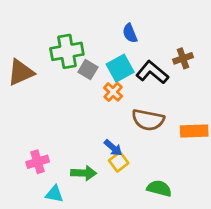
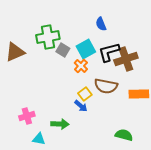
blue semicircle: (130, 33) -> (101, 24), moved
brown cross: (183, 58) -> (126, 59), moved, size x1.6
black L-shape: (152, 72) -> (109, 52), turned -55
yellow square: (119, 162) -> (85, 94), moved
green semicircle: (159, 188) -> (124, 135), moved

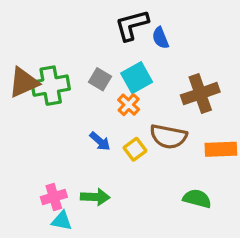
green cross: (48, 37) -> (51, 86), moved
black L-shape: (109, 52) -> (132, 25), moved
blue arrow: (81, 106) -> (100, 141), moved
pink cross: (27, 116) -> (54, 197), moved
green semicircle: (124, 135) -> (197, 199), moved

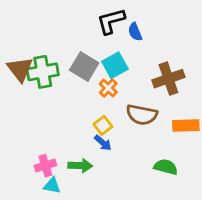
gray square: (100, 79) -> (84, 67), size x1.5
brown triangle: (24, 82) -> (20, 69), turned -44
blue arrow: (100, 141) -> (103, 143), moved
yellow square: (135, 149) -> (103, 125), moved

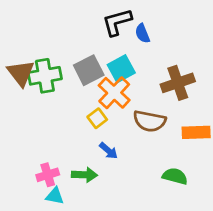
gray square: (84, 67) -> (89, 70), turned 32
orange cross: (108, 88) -> (114, 93), size x1.6
yellow square: (103, 125) -> (97, 118), moved

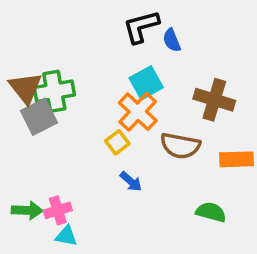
gray square: (89, 70) -> (39, 117), moved
brown cross: (178, 83) -> (214, 100), turned 36
green arrow: (84, 175) -> (27, 210), moved

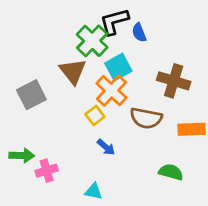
brown triangle: (25, 88) -> (73, 71), moved
green cross: (54, 91) -> (92, 41), moved, turned -36
green arrow: (27, 210) -> (22, 155), moved
cyan triangle: (66, 236) -> (94, 191), moved

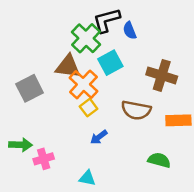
brown triangle: (73, 71) -> (68, 66), turned -44
orange cross: (111, 91) -> (83, 84), moved
blue arrow: (106, 147) -> (99, 137), turned 102

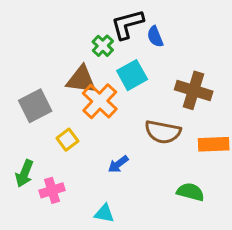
green cross: (86, 38) -> (103, 46), size x0.6
yellow square: (89, 108) -> (67, 140), moved
green arrow: (21, 145) -> (24, 173), turned 110

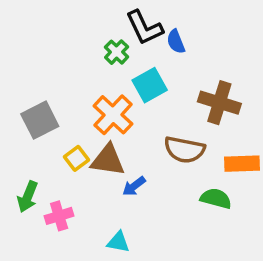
black L-shape: (127, 24) -> (144, 28), turned -100
brown triangle: (81, 80) -> (108, 160), moved
green semicircle: (190, 192) -> (216, 198), moved

